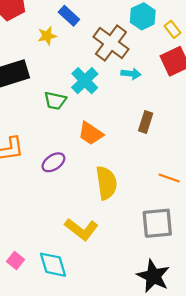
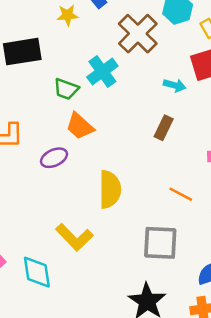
cyan arrow: (131, 74) -> (175, 85), moved
orange trapezoid: (91, 133) -> (80, 126), moved

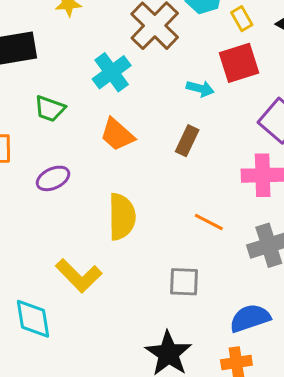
green trapezoid: (66, 89) -> (50, 109), moved
orange trapezoid: (80, 126) -> (117, 135), moved
gray square: (160, 243) -> (184, 282), size x0.7

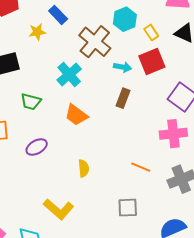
cyan arrow: (200, 89) -> (123, 67), moved
brown rectangle: (187, 141) -> (123, 98), moved
yellow semicircle: (122, 217) -> (84, 168), size x0.6

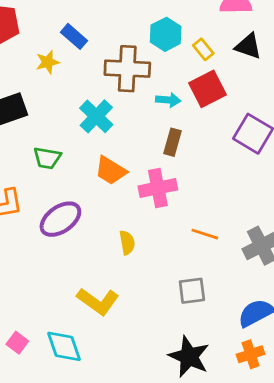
brown cross: (95, 42) -> (127, 69), turned -32
pink cross: (173, 134) -> (158, 188), moved
purple ellipse: (37, 147) -> (60, 219), size x1.4

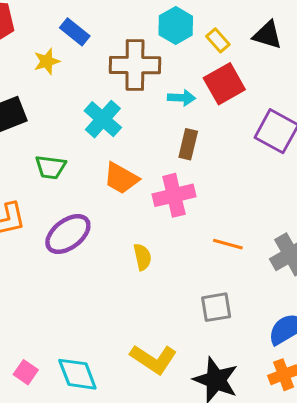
yellow L-shape: (98, 301) -> (154, 359), moved

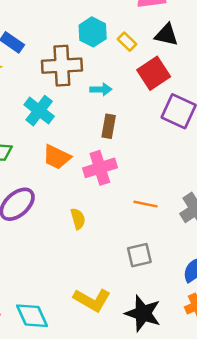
red square: (224, 84) -> (154, 73), moved

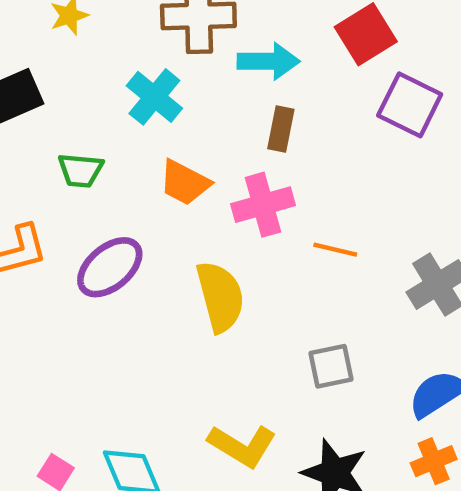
cyan arrow: (101, 89) -> (268, 61), size x1.5
orange line: (146, 204) -> (335, 250), moved
yellow semicircle: (78, 219) -> (220, 297), size x1.8

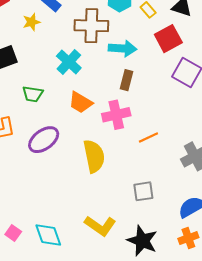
orange line: (335, 250) -> (148, 137), turned -42

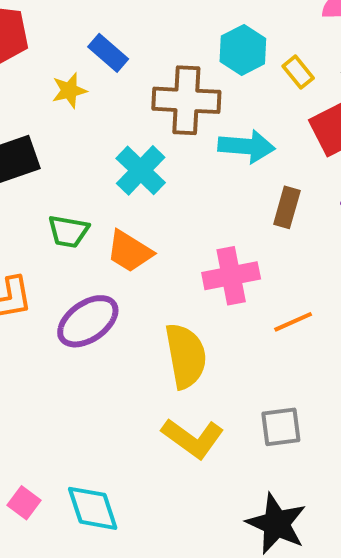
brown rectangle: (127, 80) -> (287, 207), moved
orange trapezoid: (81, 102) -> (130, 251), moved
yellow L-shape: (100, 226) -> (193, 438), moved

